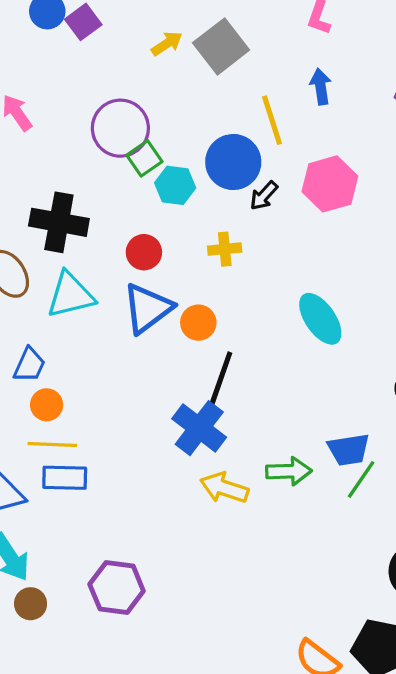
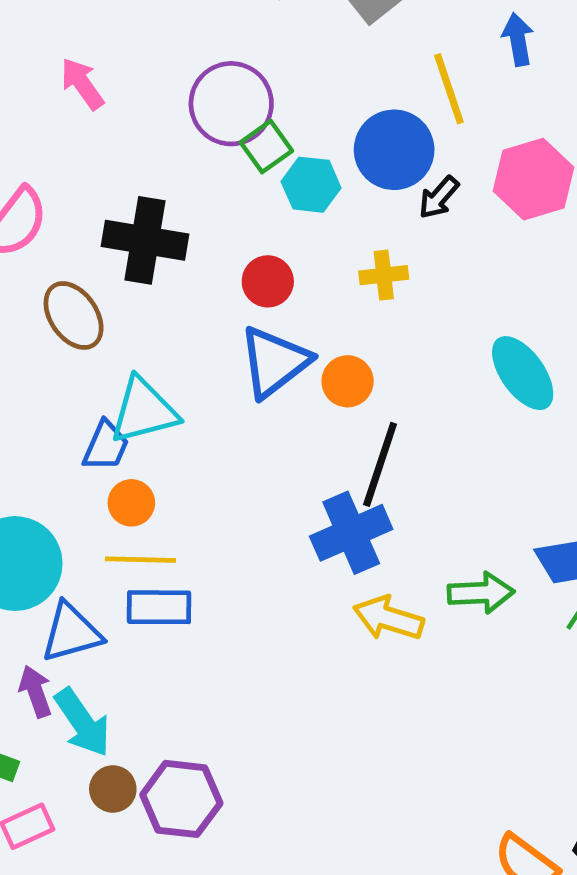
cyan triangle: (70, 295) -> (144, 411), moved
blue cross: (199, 428) -> (351, 533), turned 30
purple hexagon: (117, 588) -> (181, 799), moved

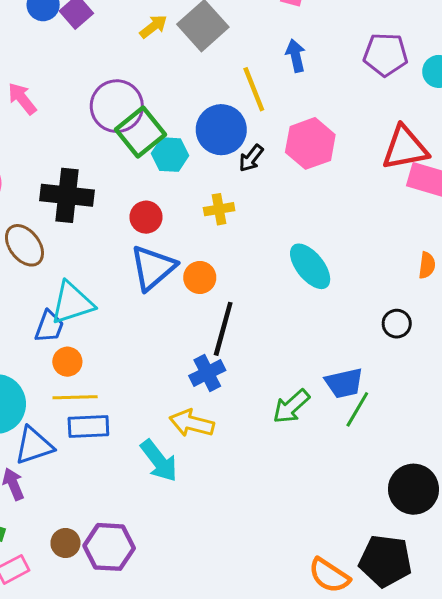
green square: (266, 147) -> (140, 132), size x1.5
blue cross: (351, 533) -> (207, 373), size x0.7
green arrow: (481, 593) -> (291, 407), turned 144
yellow arrow: (388, 618) -> (192, 423), moved
cyan arrow: (83, 723) -> (159, 461), moved

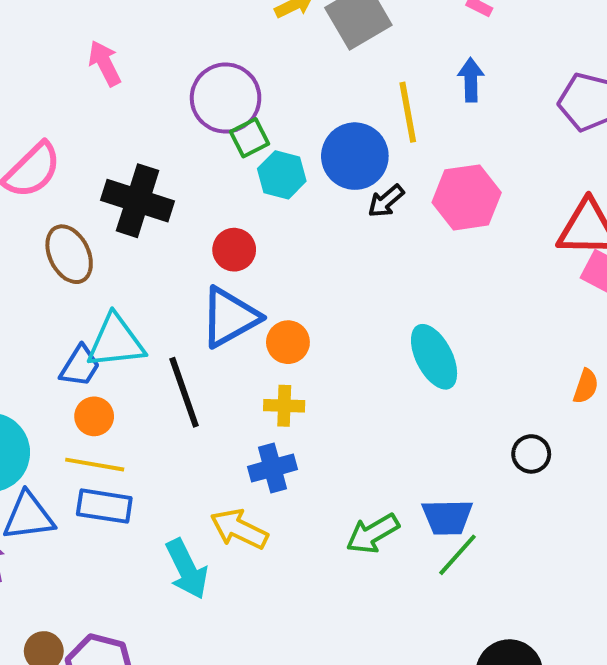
green square: (140, 132) -> (249, 138), size x0.6
yellow cross: (219, 209) -> (284, 406), moved
black line: (223, 329) -> (184, 392), moved, turned -46

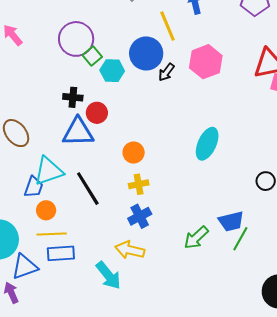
black cross: (138, 201) -> (73, 97), moved, size x0.6
blue triangle: (230, 317) -> (78, 132), moved, turned 40
cyan ellipse: (434, 357) -> (207, 144), turned 64

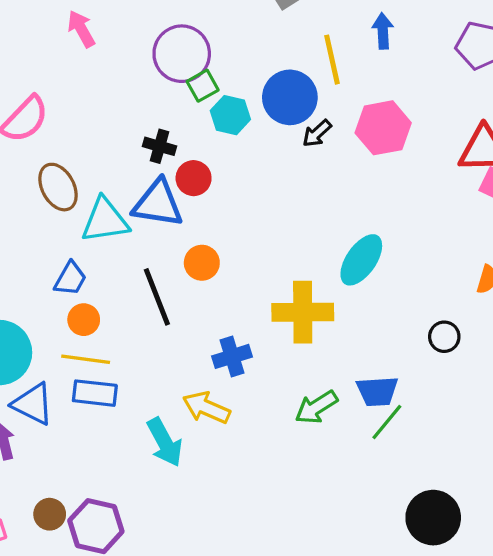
orange circle: (134, 153) -> (202, 263), moved
cyan triangle: (49, 171) -> (105, 220), moved
yellow cross: (139, 184) -> (303, 312), moved, size x1.8
blue triangle: (25, 267) -> (33, 404), turned 36

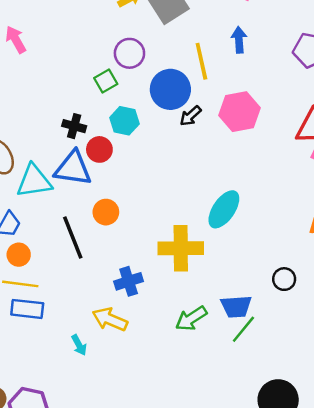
purple circle: (182, 54) -> (129, 53), moved, size x0.7
cyan hexagon: (230, 115) -> (124, 121), moved
black circle: (444, 337) -> (284, 279), moved
cyan arrow: (165, 442) -> (79, 345), size x0.6

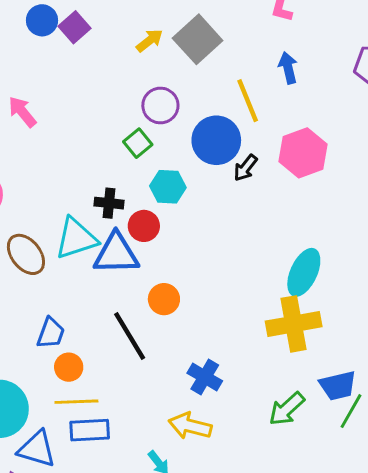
cyan triangle: (34, 181) -> (76, 238), moved
yellow cross: (181, 248) -> (294, 324), moved
blue cross: (129, 281) -> (205, 377), turned -32

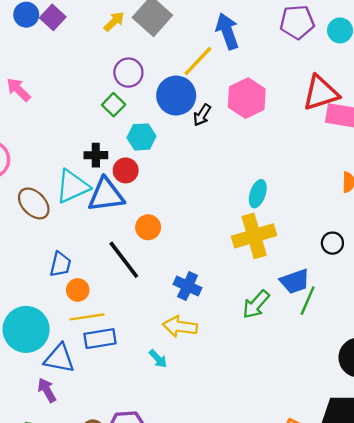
blue arrow: (288, 68) -> (227, 31), size x1.4
yellow line: (248, 101) -> (198, 61), turned 72
cyan ellipse: (304, 272) -> (258, 194), size x0.7

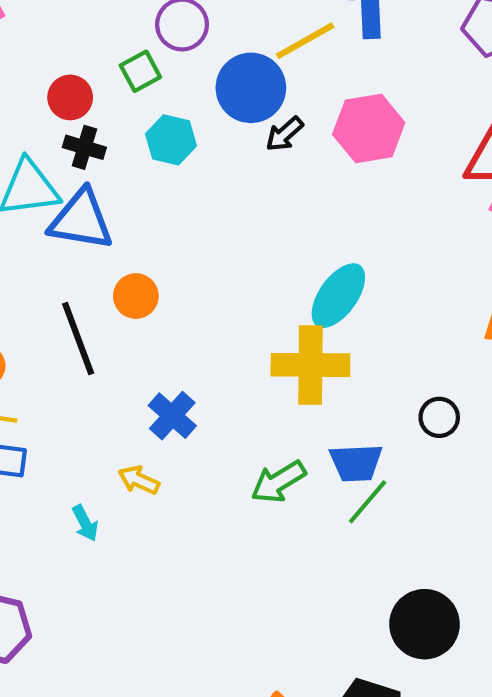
red circle: (126, 170) -> (70, 97), moved
cyan ellipse: (258, 194) -> (338, 296), size x1.4
yellow arrow: (180, 326) -> (139, 480), size x0.7

